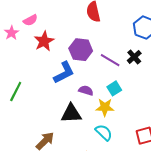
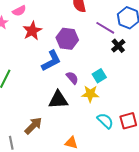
purple line: (110, 60) -> (105, 28), moved
purple semicircle: (86, 90) -> (72, 78), turned 32
cyan semicircle: (104, 132) -> (105, 121), moved

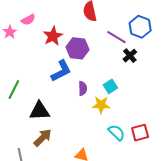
red star: (32, 31) -> (53, 36), moved
purple semicircle: (72, 78) -> (83, 88), turned 40
black triangle: (58, 100) -> (40, 111), moved

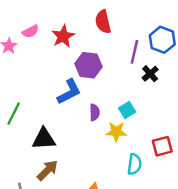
red star: (53, 36) -> (63, 36), moved
purple line: (117, 37) -> (134, 52), turned 72
cyan semicircle: (117, 133) -> (134, 164), turned 54
red square: (140, 133) -> (162, 146), moved

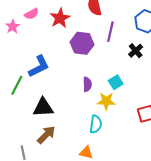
purple line: (134, 52) -> (110, 32), moved
blue L-shape: (69, 92) -> (39, 66), moved
cyan semicircle: (134, 164) -> (96, 124), moved

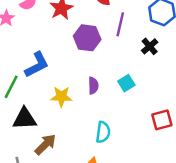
yellow star: (106, 101) -> (61, 97), moved
black triangle: (43, 107) -> (25, 119), moved

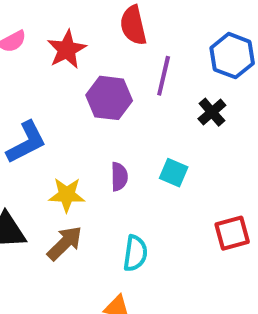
cyan square: (126, 83) -> (174, 173), turned -35
brown arrow: (45, 144) -> (65, 243), moved

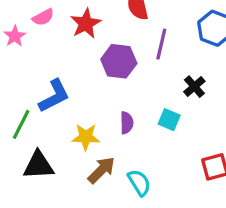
black cross: (212, 112) -> (194, 87), moved
brown arrow: (65, 243) -> (101, 170), moved
cyan semicircle: (135, 253) -> (139, 183), turned -40

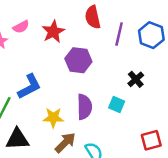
purple line: (161, 44) -> (119, 34), moved
purple semicircle: (127, 123) -> (84, 107), size x1.5

